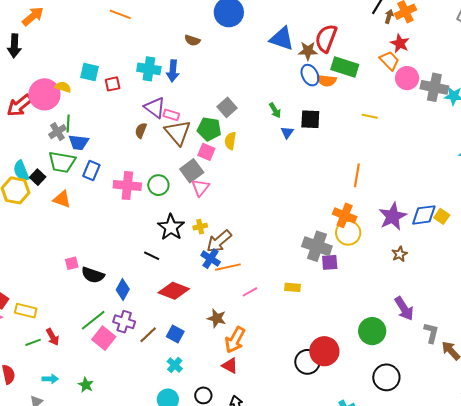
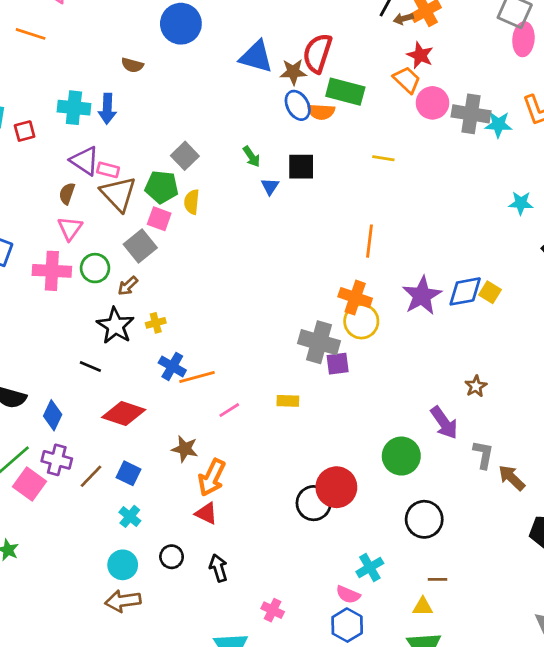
brown arrow: (389, 16) -> (403, 19), turned -120
pink triangle: (200, 188) -> (70, 228), moved
brown arrow: (219, 241) -> (128, 286), moved, size x0.6
brown star: (400, 254) -> (476, 386), moved

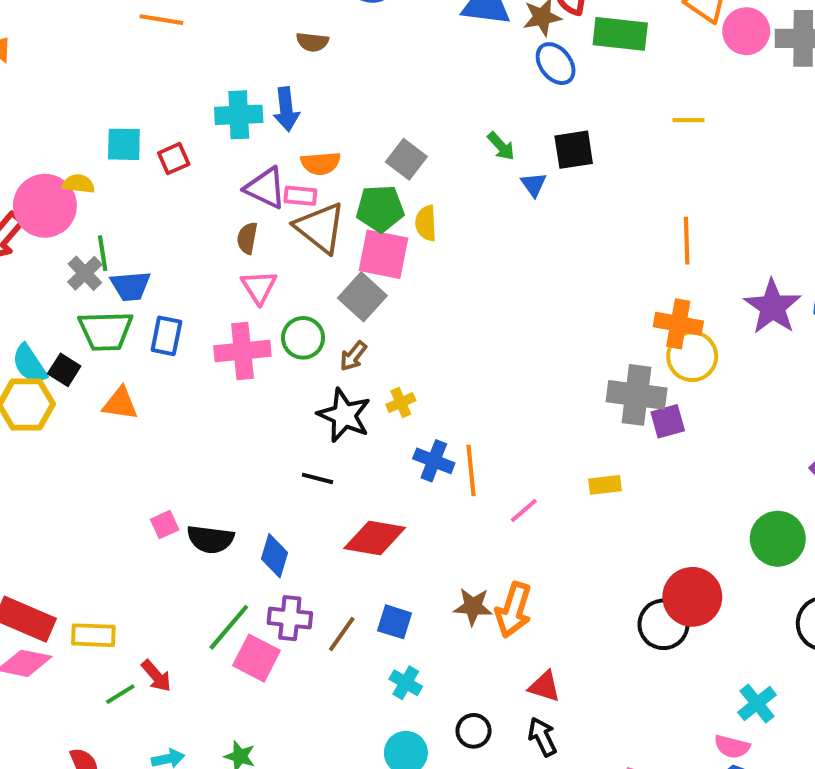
orange semicircle: (321, 112) -> (321, 163), moved
pink square: (159, 219) -> (383, 254), size x1.5
orange line: (197, 377) -> (471, 470), turned -72
brown star: (185, 449) -> (473, 607), moved
red triangle: (206, 513) -> (544, 686), moved

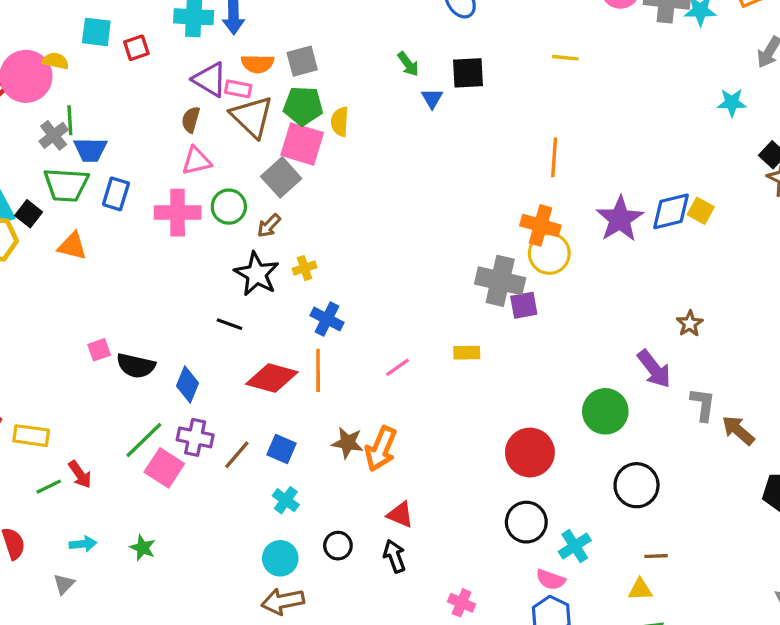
gray square: (406, 159) -> (302, 61), moved, turned 32
pink triangle: (259, 287) -> (196, 161), turned 44
orange line: (471, 470) -> (318, 370), moved
black circle: (663, 624) -> (526, 522), moved

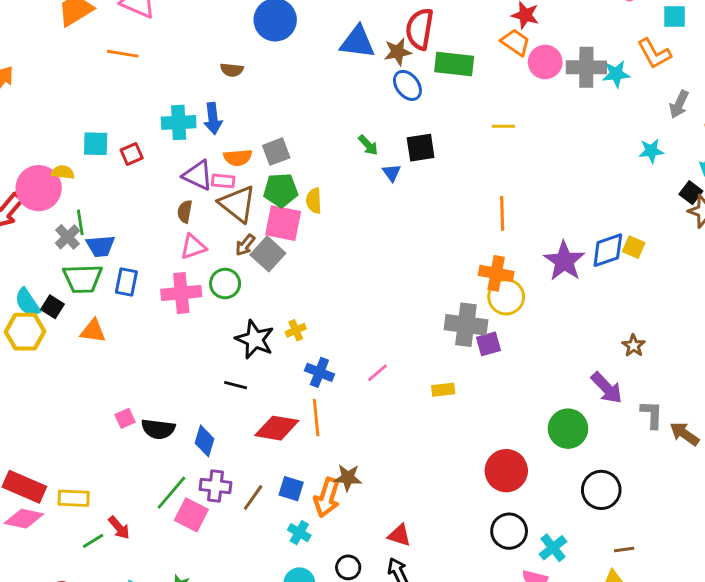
brown arrow: (269, 226) -> (245, 245), moved
pink line: (397, 367) -> (377, 373), moved
orange arrow: (381, 449) -> (327, 498), moved

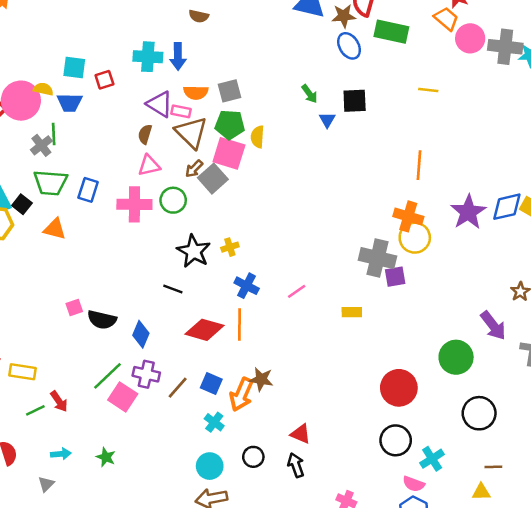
blue trapezoid: (100, 246) -> (70, 103), moved

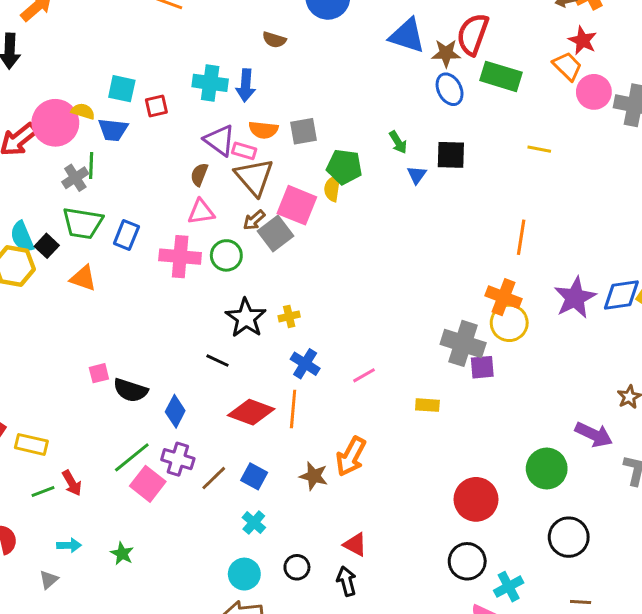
green pentagon: (230, 125) -> (344, 167), moved
purple arrow: (493, 326) -> (594, 435), turned -32
orange arrow: (241, 394) -> (351, 456), moved

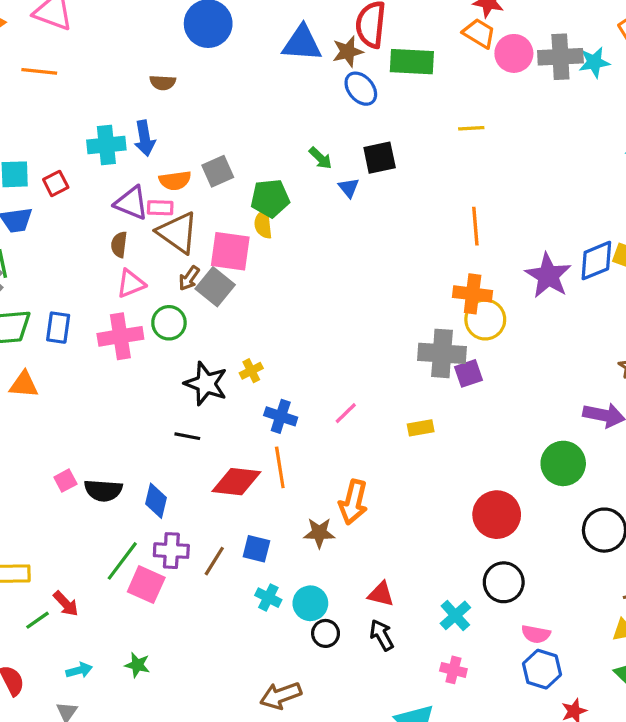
cyan circle: (244, 574) -> (310, 603), moved
cyan cross: (509, 587) -> (455, 615), moved

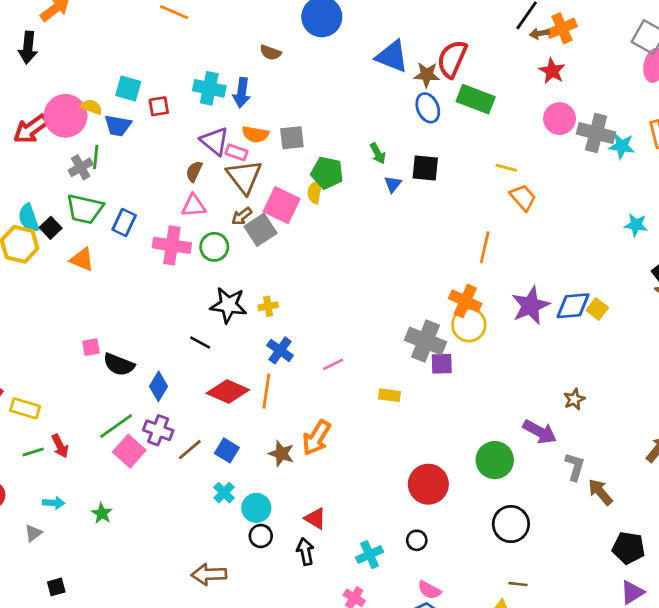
orange trapezoid: (479, 33) -> (523, 197), moved
black star: (206, 384) -> (228, 305), turned -30
black circle: (504, 582) -> (417, 540), size x0.6

